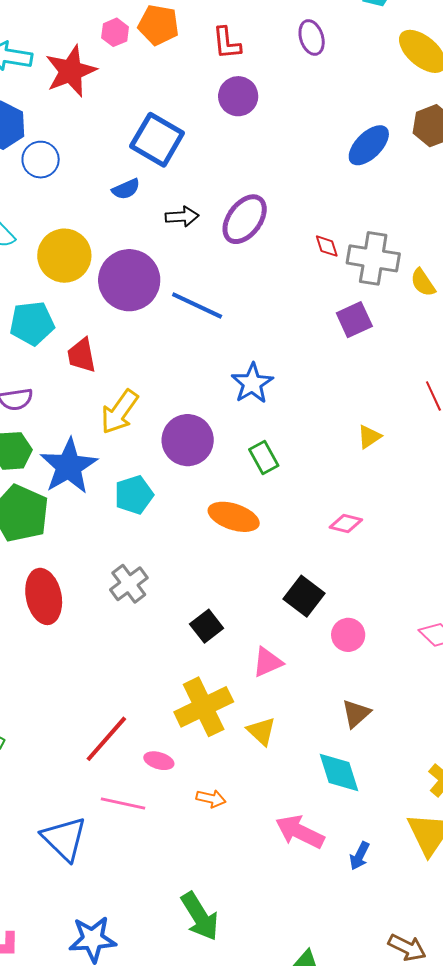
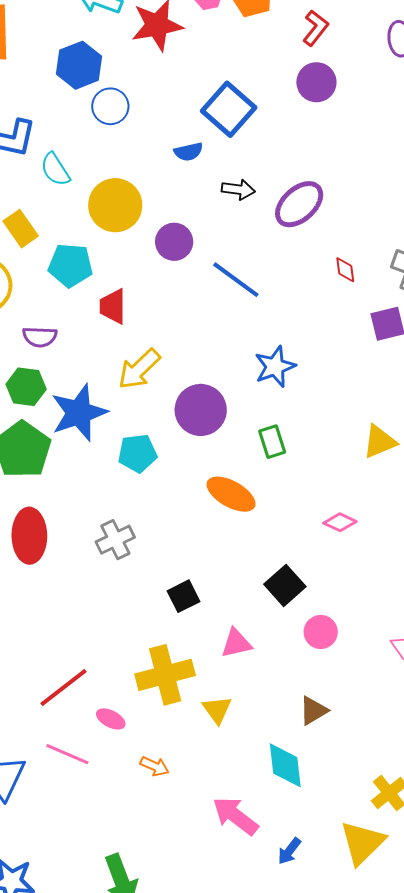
red L-shape: (227, 43) -> (315, 28), turned -147
red diamond: (327, 246) -> (345, 270), moved
purple circle: (129, 280) -> (174, 242), size x0.6
yellow triangle: (369, 437) -> (380, 442), size x1.4

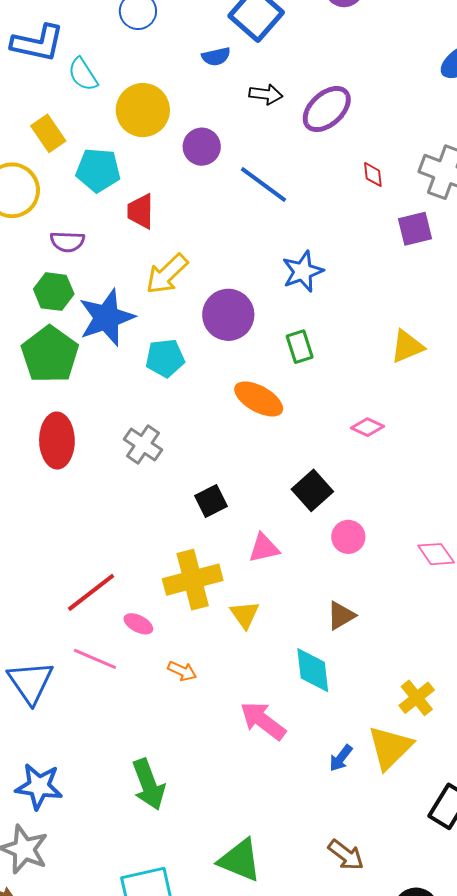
gray cross: (115, 540) -> (143, 444), turned -30
blue arrow: (289, 851) -> (341, 758), moved

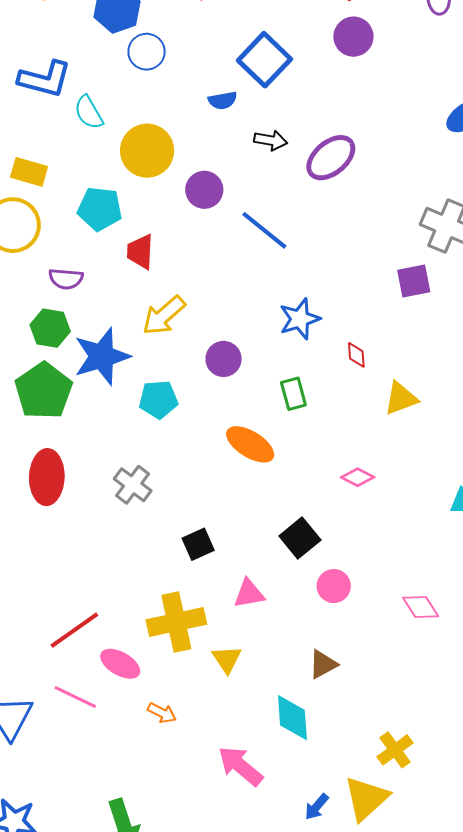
yellow rectangle: (48, 133) -> (29, 172), moved, turned -42
red diamond: (373, 175) -> (356, 355), moved
purple circle: (228, 315) -> (224, 359), size x0.7
pink ellipse: (138, 624) -> (120, 664), size x1.4

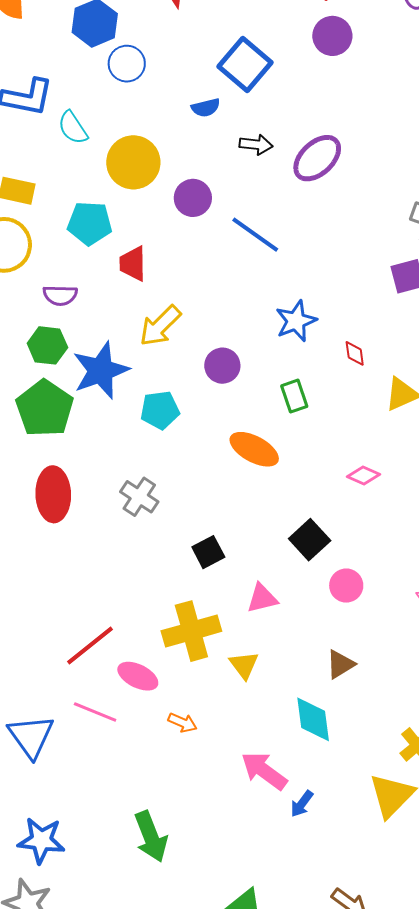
blue arrow: (317, 807) -> (302, 804), moved

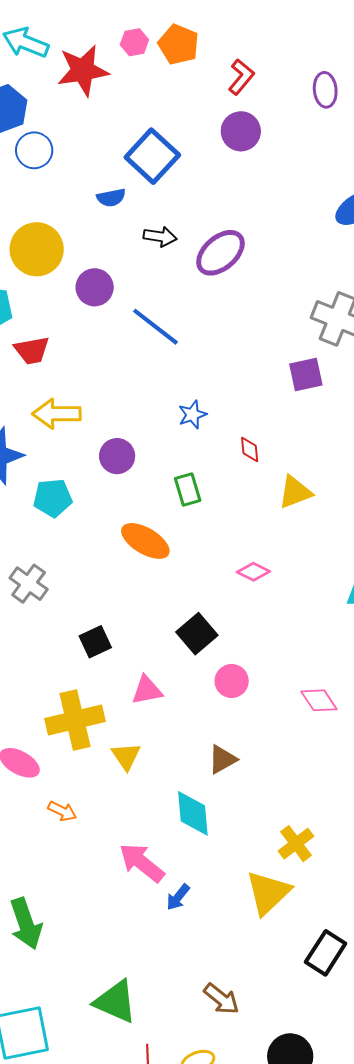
red trapezoid: (133, 264) -> (32, 350), turned -102
blue star: (296, 321) -> (192, 415), size x0.7
yellow arrow: (160, 326) -> (57, 414), turned 42

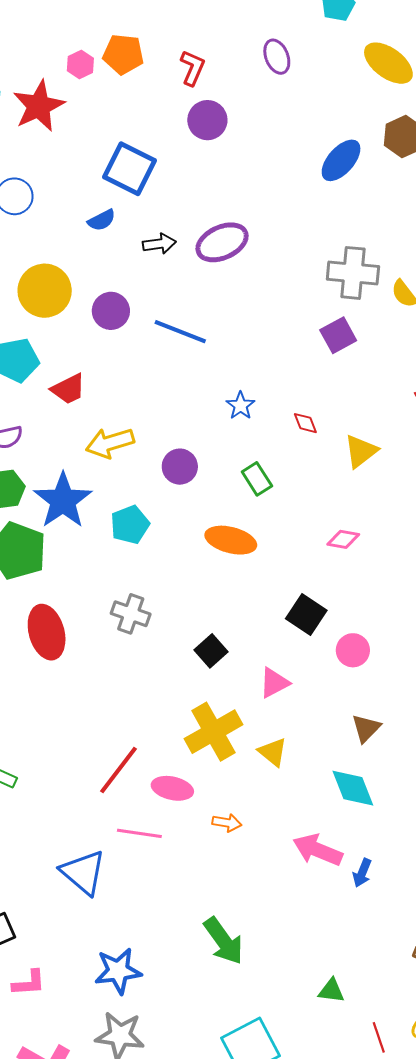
purple ellipse: (220, 253) -> (222, 242), turned 33
green triangle: (115, 1002) -> (331, 991), size x0.6

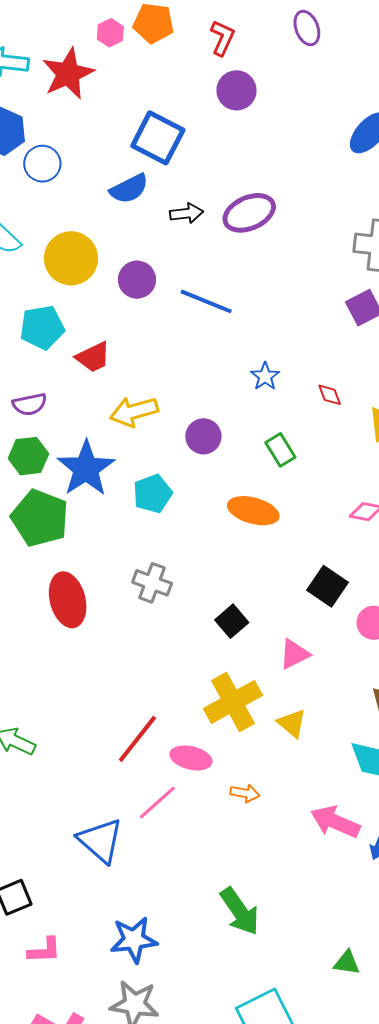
blue semicircle: (102, 220) -> (129, 189), size x1.4
pink line: (139, 833) -> (157, 803), turned -51

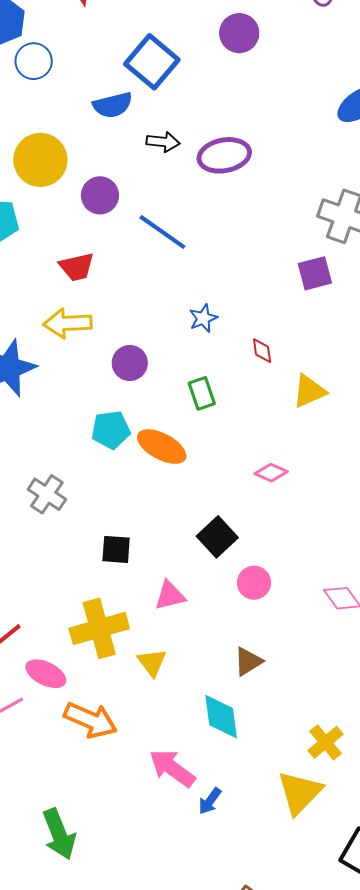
red trapezoid: (93, 357) -> (77, 267), moved
cyan pentagon: (153, 494) -> (111, 430), moved
black square: (232, 621) -> (116, 549), turned 32
orange arrow: (245, 793) -> (91, 720), size x1.8

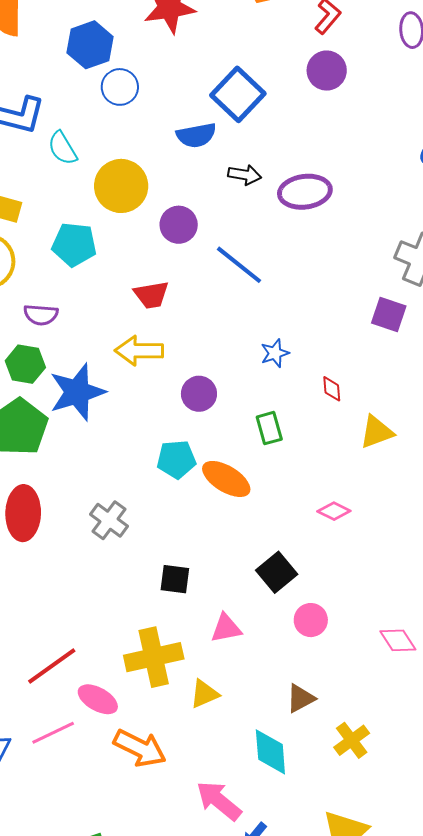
purple square: (315, 273) -> (389, 315), turned 30
yellow triangle: (152, 662) -> (204, 694), turned 40
yellow cross: (326, 742) -> (352, 740), moved

